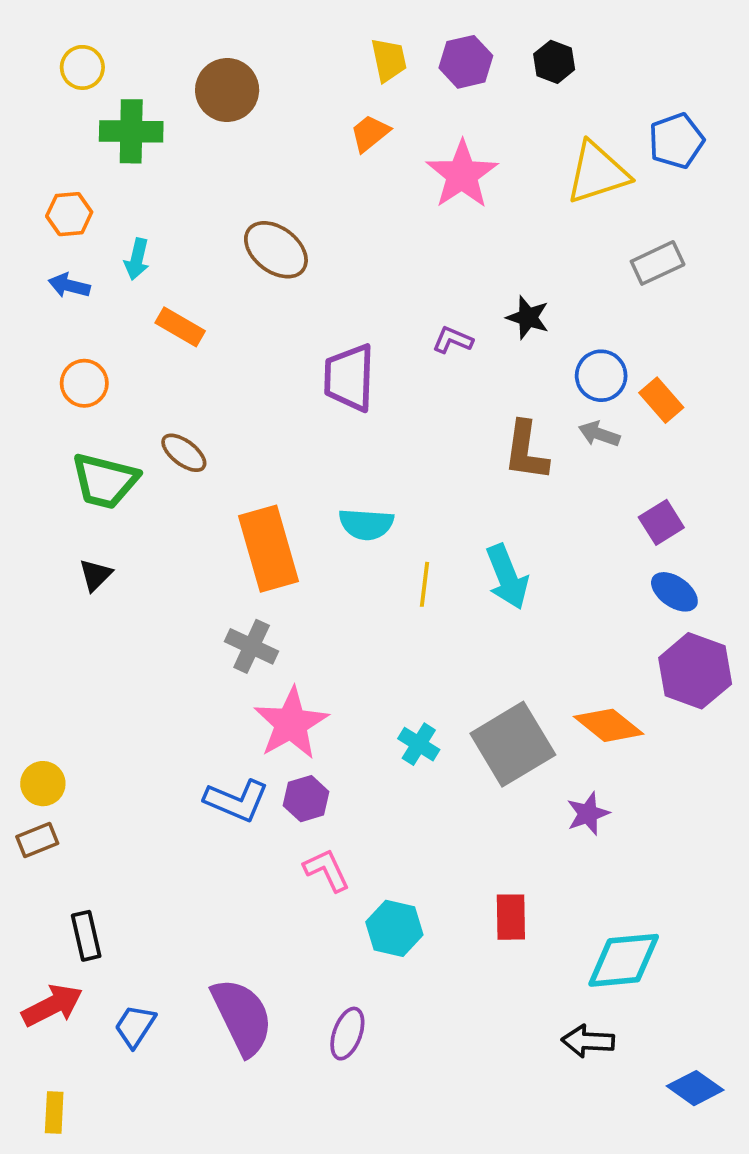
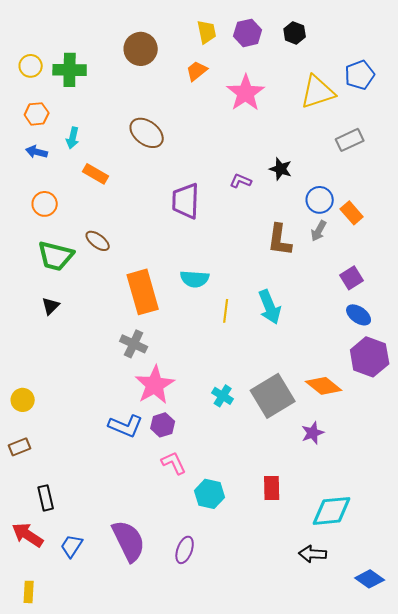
yellow circle: (82, 67) -> (31, 66), moved
brown circle: (227, 90) -> (141, 49), moved
gray arrow: (599, 434) -> (319, 231), turned -80
yellow circle: (43, 784) -> (23, 400), moved
red arrow: (52, 1005) -> (28, 535), turned -120

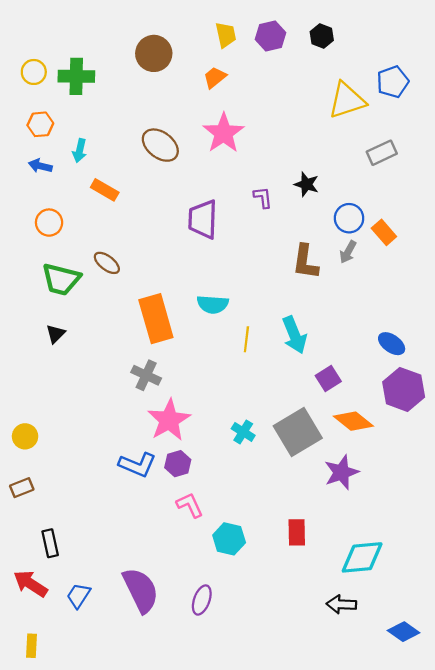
pink star: (246, 93) -> (224, 133), moved
purple L-shape: (241, 181) -> (263, 197), turned 60
purple square: (352, 278) -> (328, 379), moved
purple star: (313, 433) -> (341, 472), size x1.4

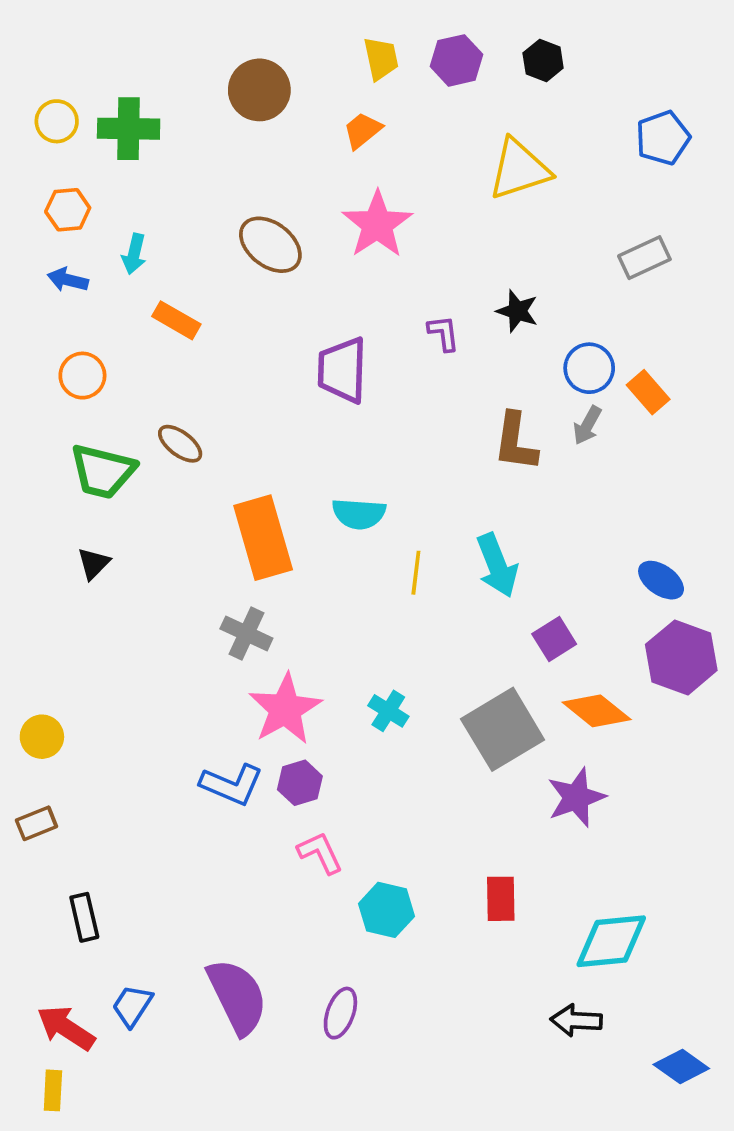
yellow triangle: (347, 100) -> (519, 169), moved
cyan cross: (243, 432) -> (388, 711), moved
red arrow: (30, 584) -> (66, 1028), moved

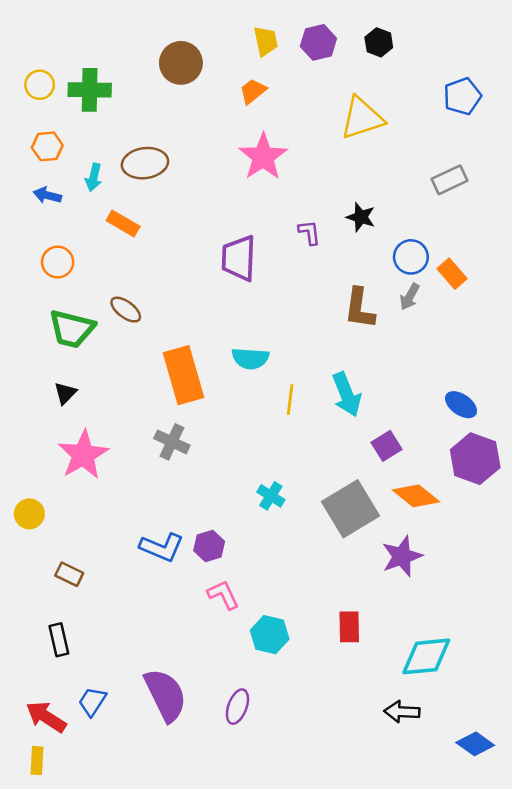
brown ellipse: (270, 245) -> (145, 163), moved, turned -45
pink star: (285, 709) -> (83, 455), moved
brown rectangle: (36, 823) -> (69, 574), moved, turned 48

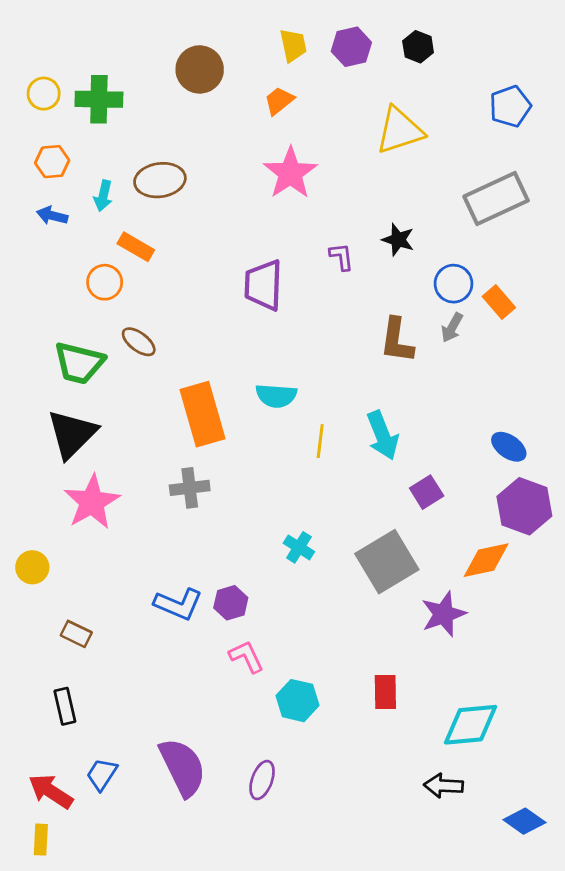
gray rectangle: (449, 180) -> (496, 199), size x1.6
orange circle: (58, 262) -> (105, 282), moved
black triangle: (65, 393) -> (72, 434), size x2.0
gray cross: (172, 442) -> (190, 488), turned -32
orange diamond: (416, 496) -> (486, 560), moved, turned -51

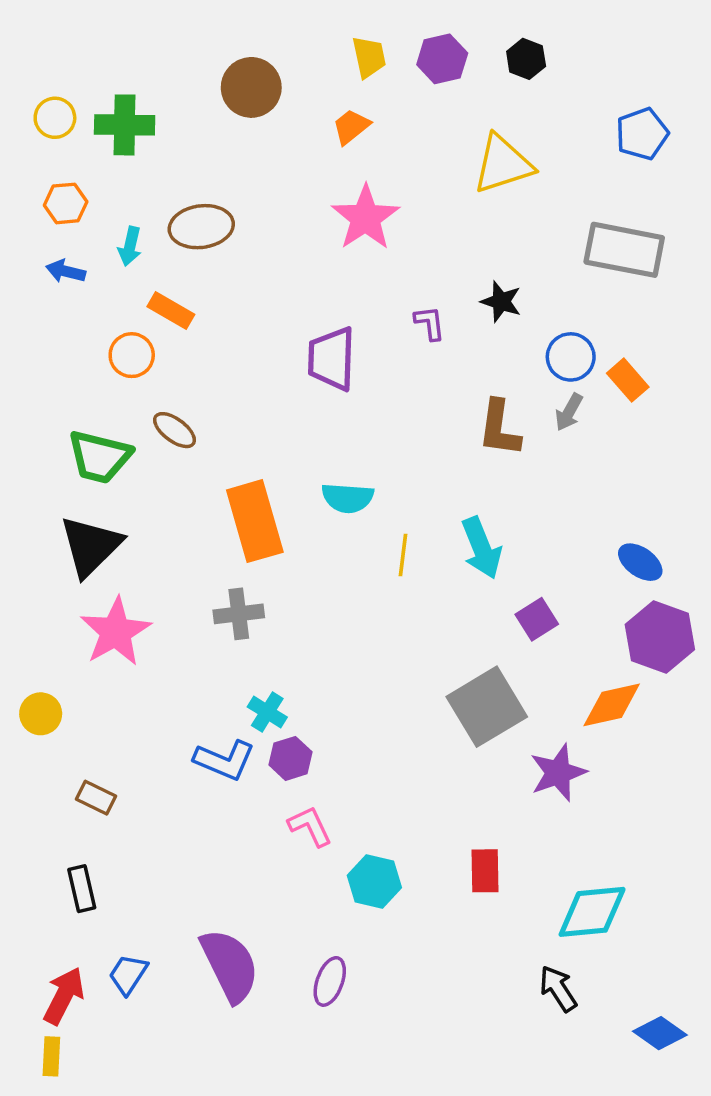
gray rectangle: (496, 199) -> (624, 250), turned 36
cyan cross: (299, 547) -> (267, 712), moved
black arrow: (444, 786) -> (558, 989), turned 54
red arrow: (51, 791) -> (64, 996), turned 84

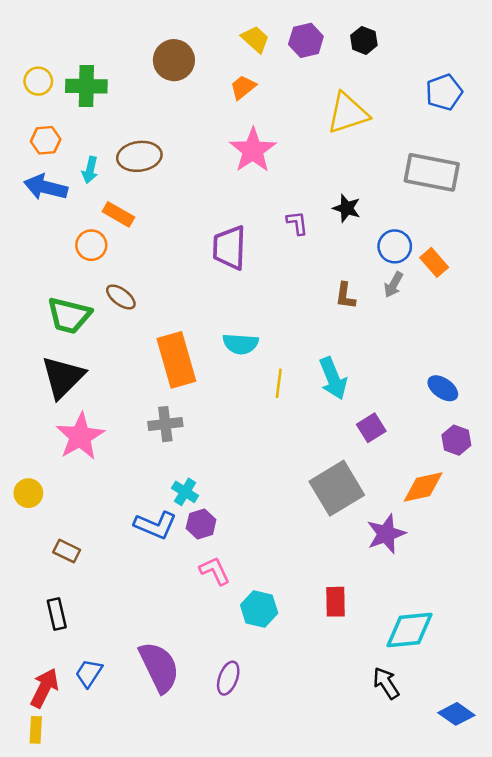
yellow trapezoid: (369, 57) -> (255, 39), turned -36
blue arrow: (66, 271) -> (46, 187), size x1.6
brown L-shape: (499, 428) -> (345, 296), size x0.7
purple hexagon: (660, 637) -> (456, 440), size x0.6

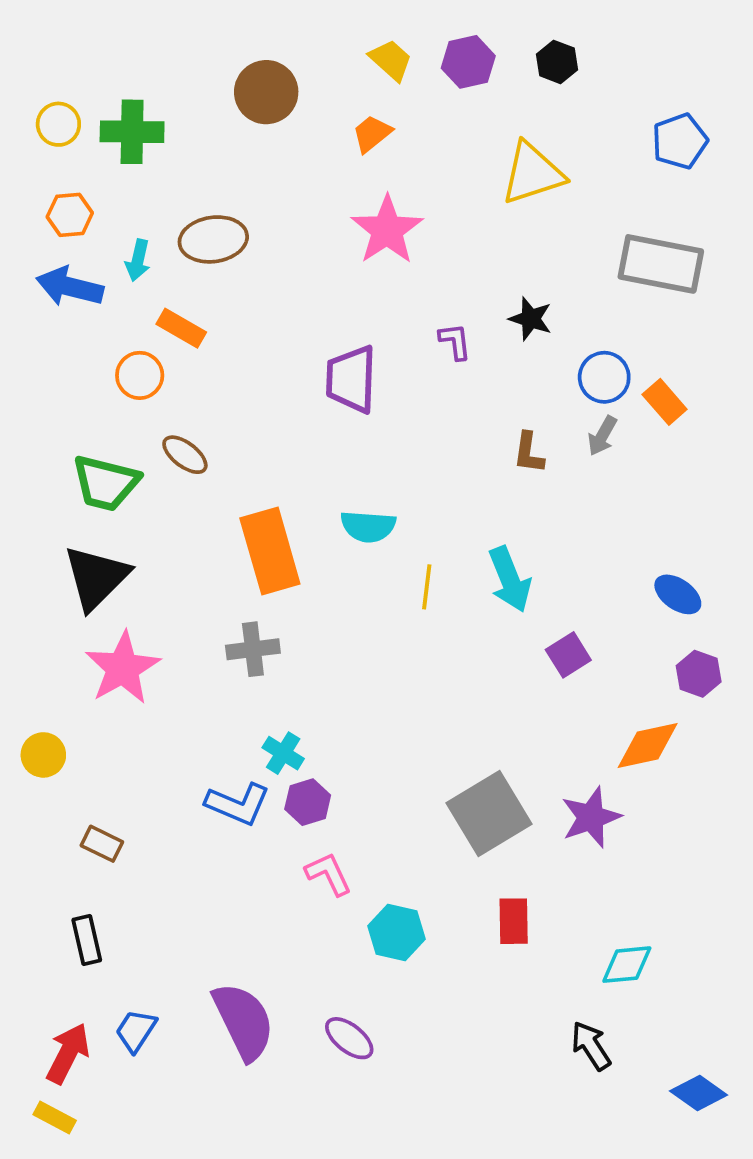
gray square: (337, 488) -> (489, 813), moved
cyan diamond: (410, 630) -> (627, 965), size x0.7
purple ellipse: (228, 678) -> (349, 1038), turned -72
yellow rectangle: (36, 730) -> (55, 1118), turned -65

